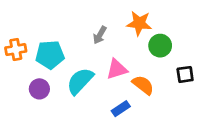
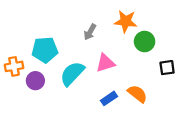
orange cross: (16, 50) -> (14, 66), moved
orange semicircle: (143, 85) -> (137, 94), moved

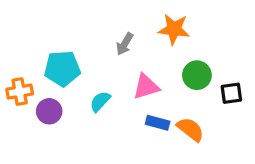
green circle: (145, 41) -> (197, 75), moved
cyan semicircle: (72, 74) -> (100, 101), size x0.6
blue rectangle: (109, 98) -> (158, 123), moved, turned 49

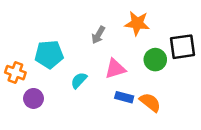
orange cross: (20, 92) -> (15, 73), turned 30
black square: (231, 93) -> (182, 47), moved, size x1.5
purple circle: (49, 111) -> (34, 98), moved

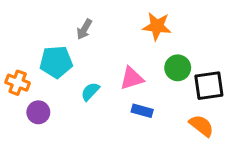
gray arrow: (98, 35) -> (84, 29), moved
black square: (182, 47) -> (209, 86), moved
orange semicircle: (150, 102) -> (201, 126), moved

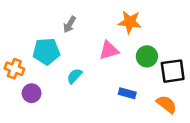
pink triangle: (132, 78) -> (109, 50), moved
blue rectangle: (142, 111) -> (127, 93), moved

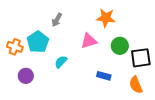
cyan pentagon: (46, 51) -> (38, 42), turned -30
orange cross: (14, 69) -> (15, 47), moved
orange semicircle: (167, 104) -> (136, 85), turned -150

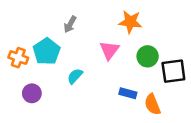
pink triangle: (89, 41) -> (109, 50), turned -36
orange semicircle: (136, 85) -> (152, 104), moved

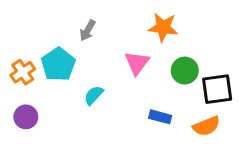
orange cross: (18, 58) -> (23, 72), turned 36
purple circle: (32, 93) -> (26, 117), moved
orange semicircle: (152, 104) -> (206, 126), moved, turned -90

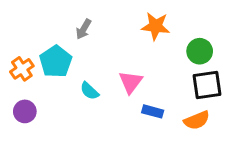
pink triangle: (137, 63) -> (131, 82), moved
green circle: (185, 71) -> (200, 51), moved
cyan semicircle: (94, 95) -> (89, 91), turned -90

